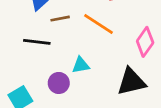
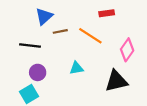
black line: (37, 42) -> (30, 45), moved
purple circle: (59, 83) -> (38, 72), moved

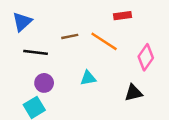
blue triangle: (44, 16) -> (22, 22), moved
black triangle: (116, 81) -> (133, 93), size x0.7

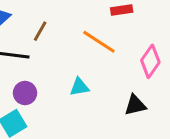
brown line: (70, 36) -> (40, 31), moved, turned -49

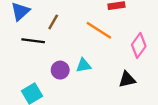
purple circle: (25, 93) -> (60, 70), moved

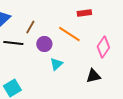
cyan triangle: (84, 65) -> (56, 64), turned -32
purple circle: (60, 70) -> (44, 44), moved

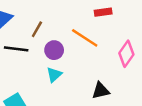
cyan triangle: (56, 64) -> (54, 75), moved
black triangle: (93, 76) -> (101, 91), moved

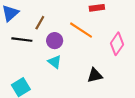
cyan triangle: (54, 75) -> (55, 62), turned -40

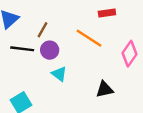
purple circle: (55, 41) -> (50, 50), moved

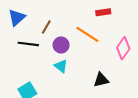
purple circle: (50, 50) -> (61, 45), moved

